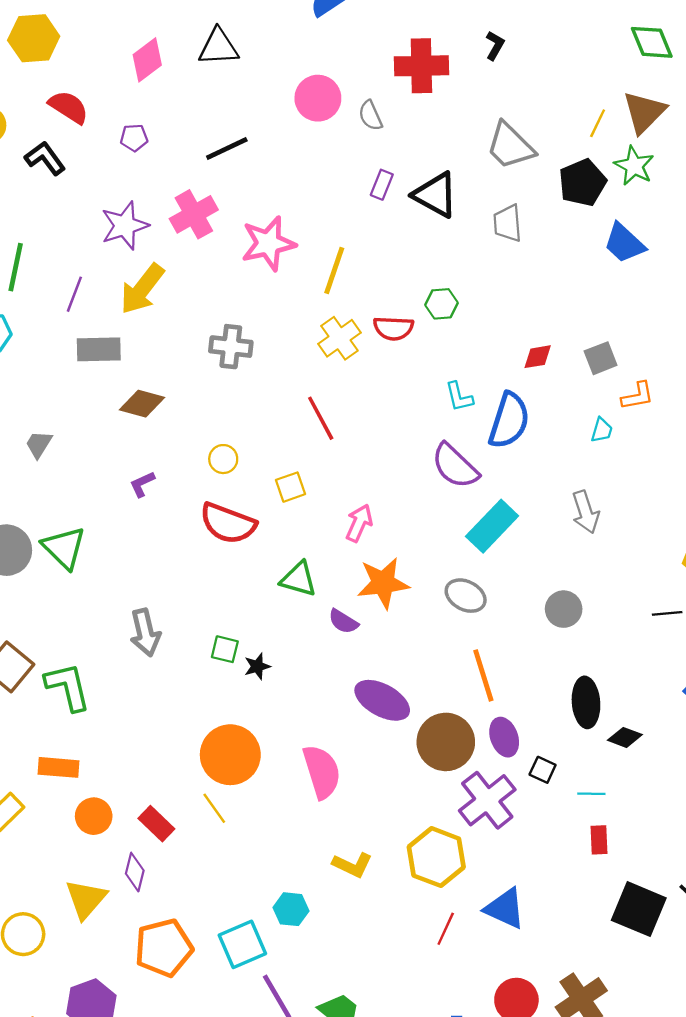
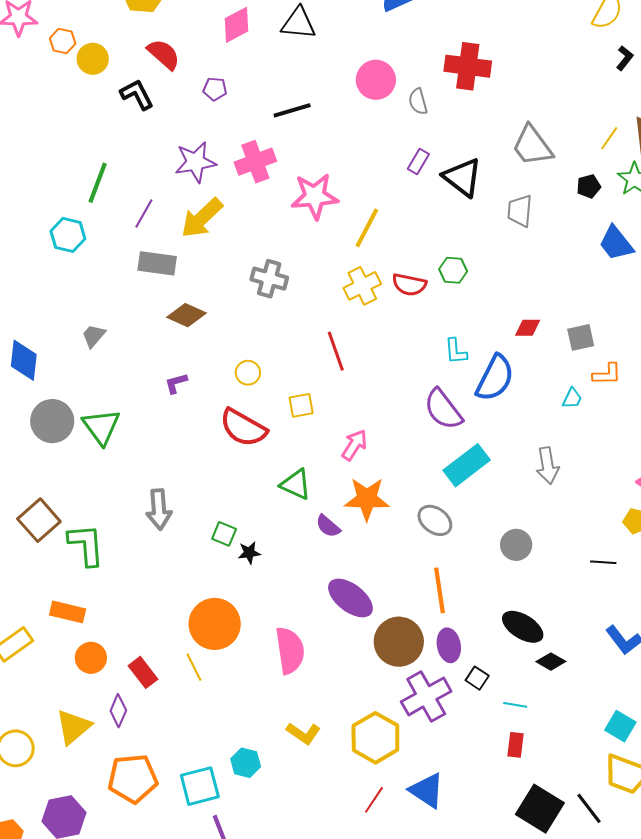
black L-shape: (495, 46) -> (625, 58), moved
black pentagon: (582, 183) -> (589, 186), size x0.6
black ellipse: (586, 702) -> (523, 627), turned -63

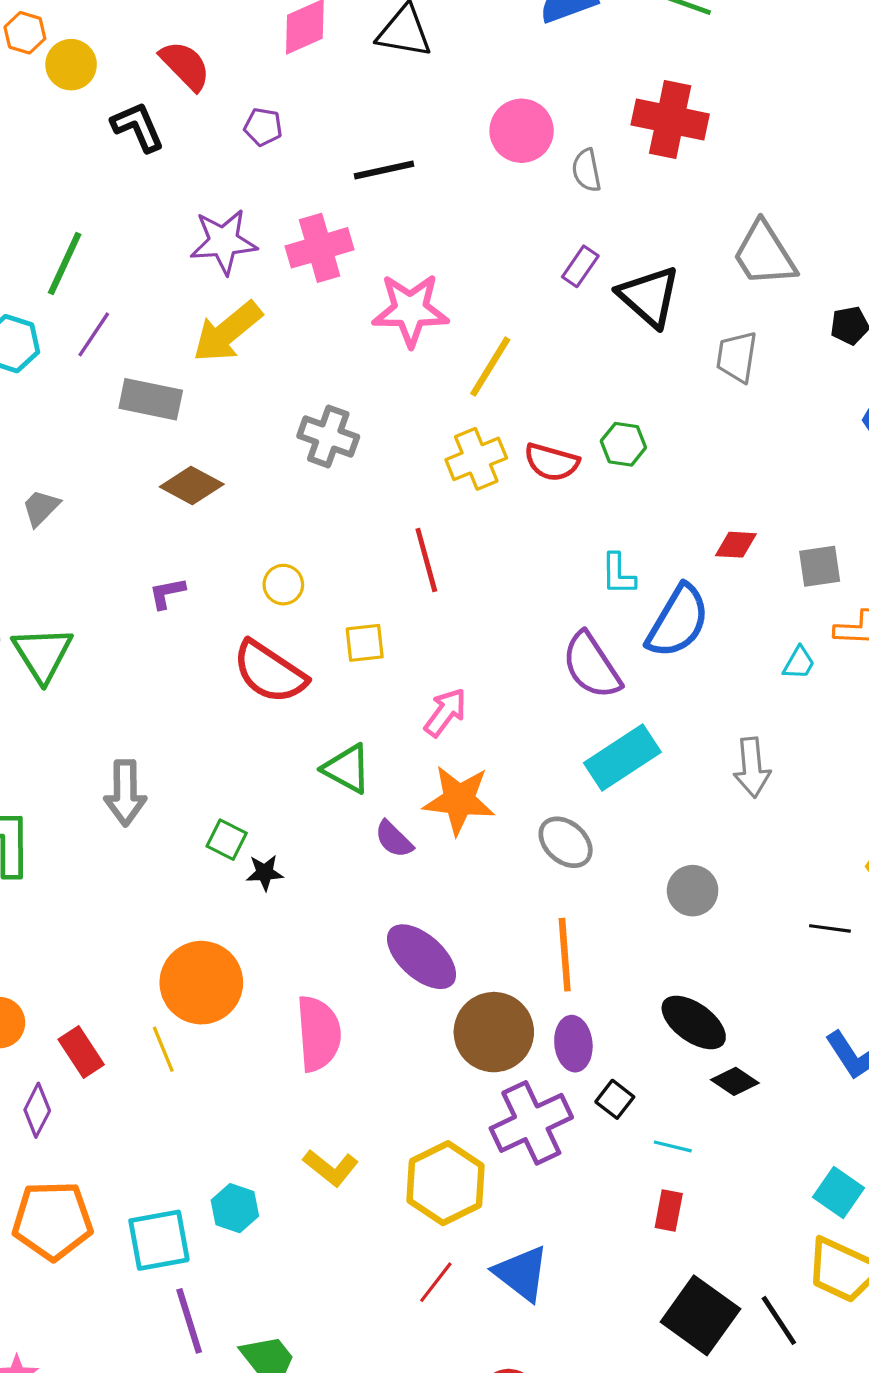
purple line: (144, 213) -> (94, 334), moved

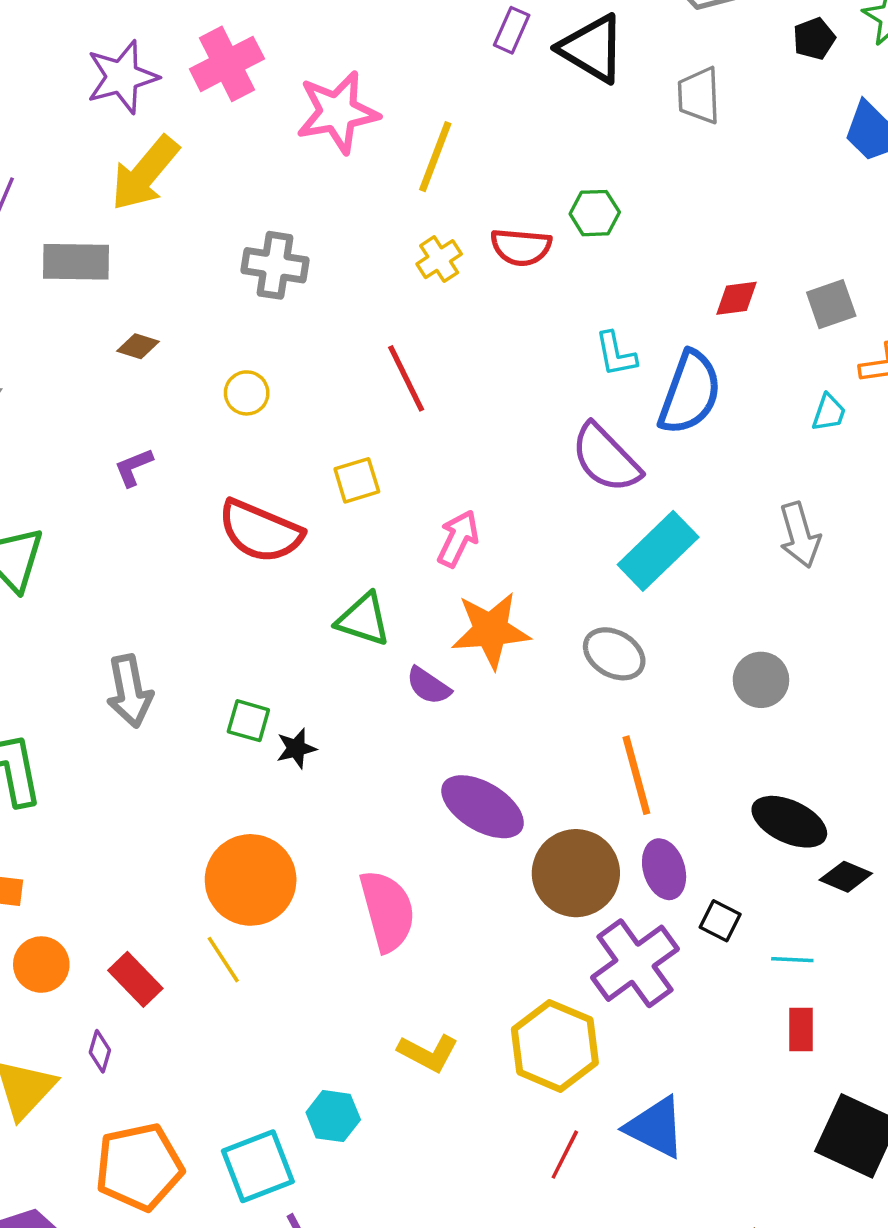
yellow cross: (476, 459) -> (439, 259), size x0.7
brown diamond: (192, 485) -> (138, 346), size x0.6
yellow circle: (283, 585) -> (247, 393), moved
purple diamond: (37, 1110) -> (100, 1051), size x0.7

